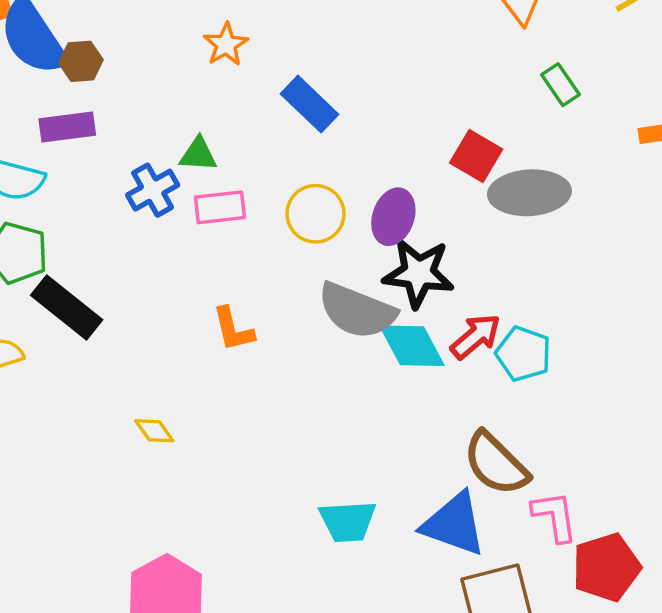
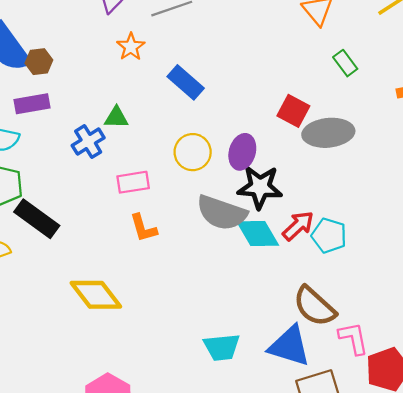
pink rectangle: (220, 207) -> (133, 182), moved
yellow diamond: (154, 431) -> (96, 295), size x2.0

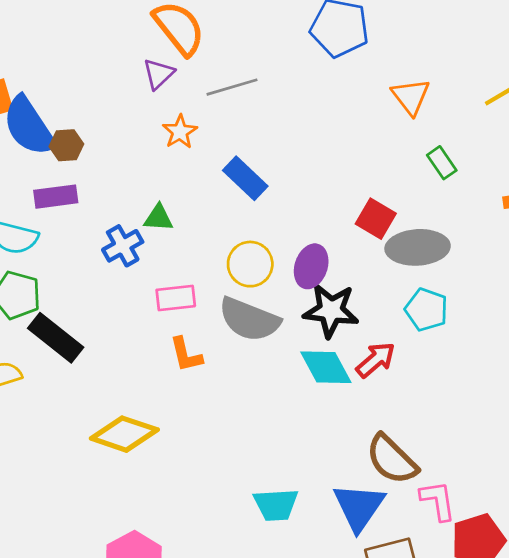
gray semicircle: (222, 213) -> (249, 319), moved
cyan pentagon: (329, 236) -> (426, 310), moved
yellow diamond: (96, 295) -> (124, 434), turned -36
blue triangle: (289, 346) -> (359, 507), turned 45

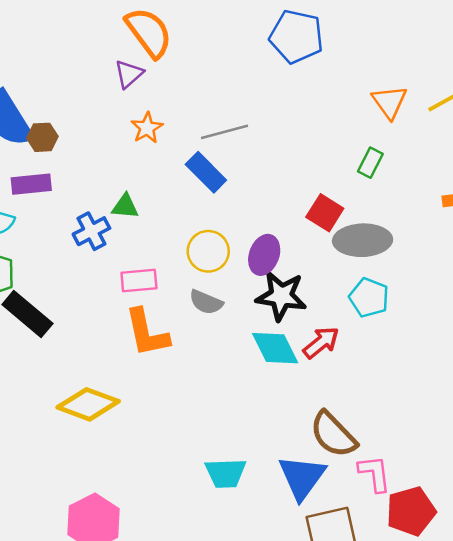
gray line: (232, 87) -> (225, 132), moved
orange triangle: (411, 97) -> (389, 102), moved
green rectangle: (442, 163) -> (370, 163), moved, turned 60
gray semicircle: (249, 319) -> (206, 302), size x0.6
orange L-shape: (186, 355) -> (147, 333), size x1.5

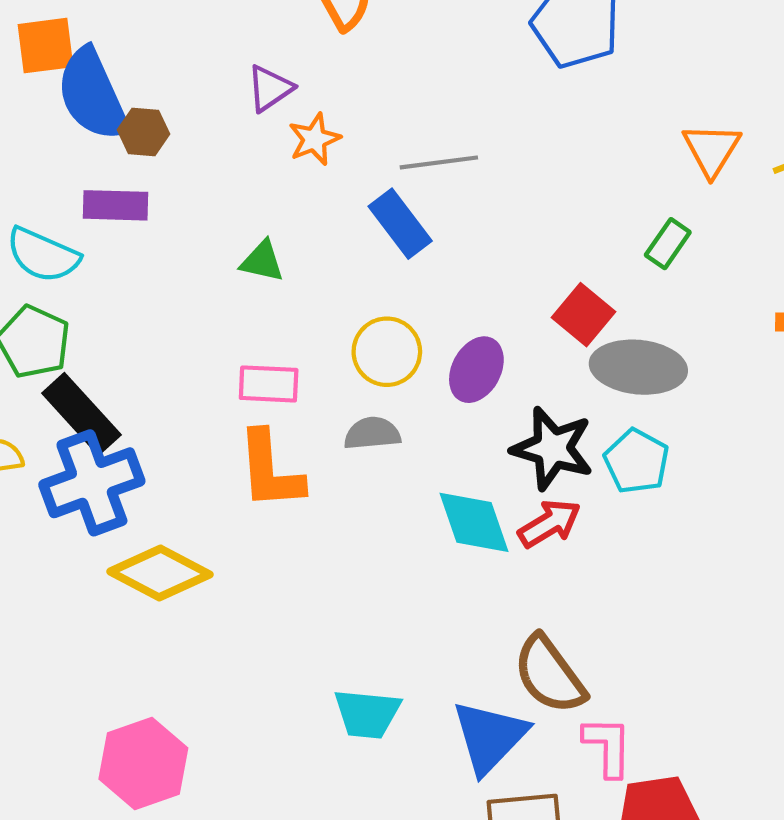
purple triangle: (129, 74) -> (270, 88), moved
blue cross: (91, 231) -> (92, 483), moved, size x1.6
black star: (281, 296) -> (553, 448), moved
gray semicircle: (206, 302) -> (372, 433), turned 144

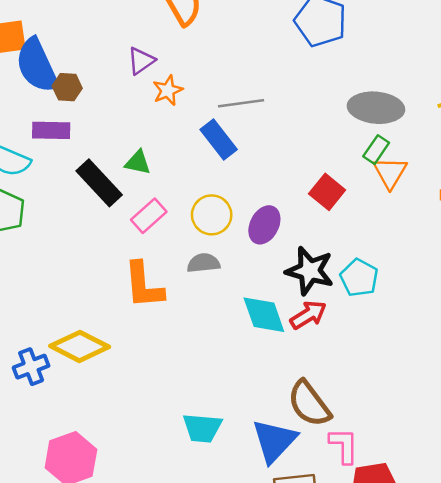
orange triangle: (712, 150) -> (390, 173), moved
gray ellipse: (638, 367) -> (376, 108), moved
pink rectangle: (269, 384) -> (149, 216), moved, turned -44
black rectangle: (81, 414) -> (99, 183), moved
blue cross: (92, 483) -> (31, 367), moved, size x0.6

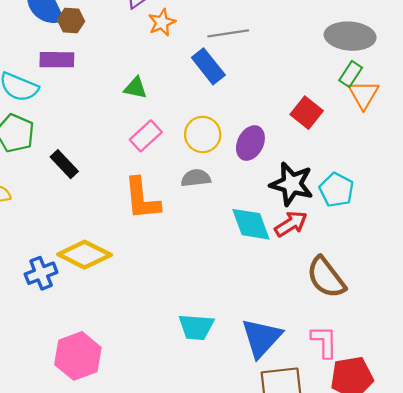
black rectangle: (99, 183) -> (64, 164), moved, size x0.7
brown semicircle: (309, 404) -> (326, 277), moved

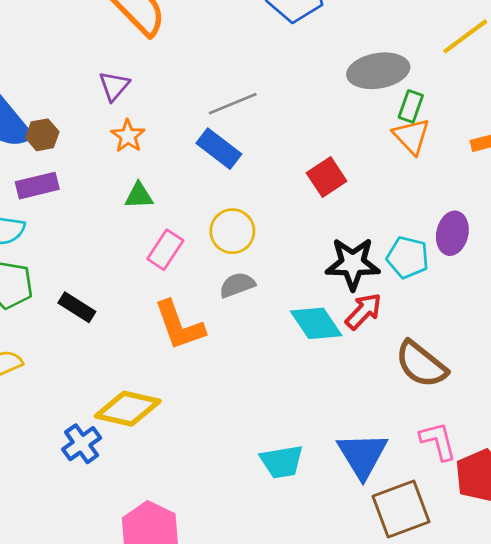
orange star: (162, 22) -> (128, 136), moved
green rectangle: (351, 74) -> (411, 106), moved
red square: (307, 113) -> (327, 177), moved, turned 32
purple ellipse: (250, 143) -> (452, 233), moved

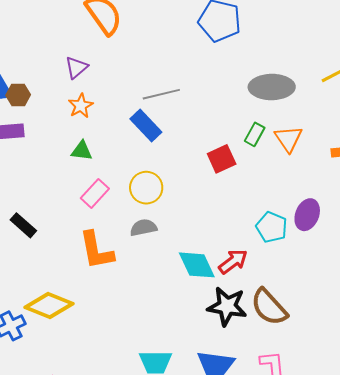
green rectangle: (411, 106) -> (255, 134), moved
black star: (353, 264) -> (227, 306), moved

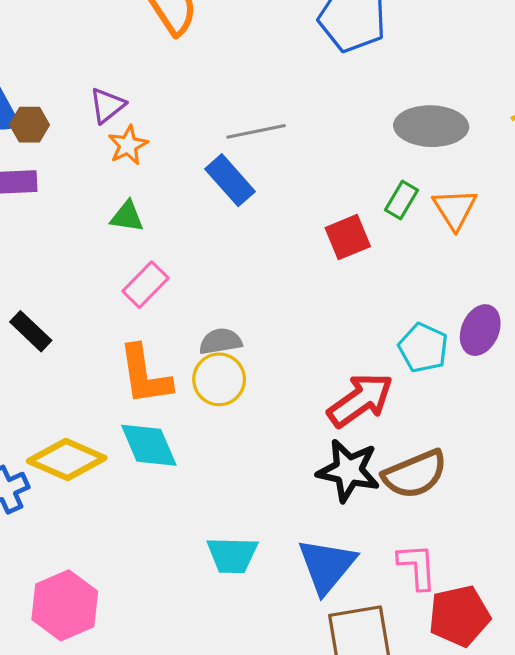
purple triangle: (76, 67) -> (107, 105), moved
yellow circle: (146, 188) -> (219, 379), moved
red arrow: (233, 261) -> (360, 400), size x1.4
cyan diamond: (197, 265) -> (149, 445), moved
brown semicircle: (269, 307) -> (415, 474), turned -72

